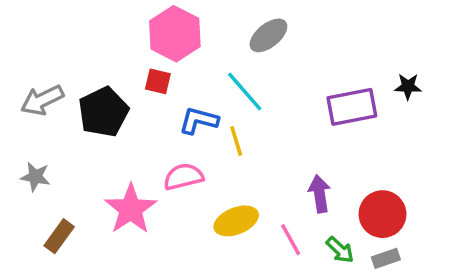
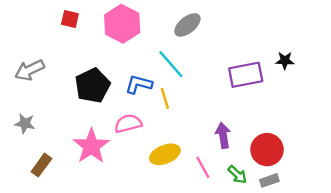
red square: (158, 81) -> (70, 19), moved
black pentagon: (103, 112) -> (92, 85), moved

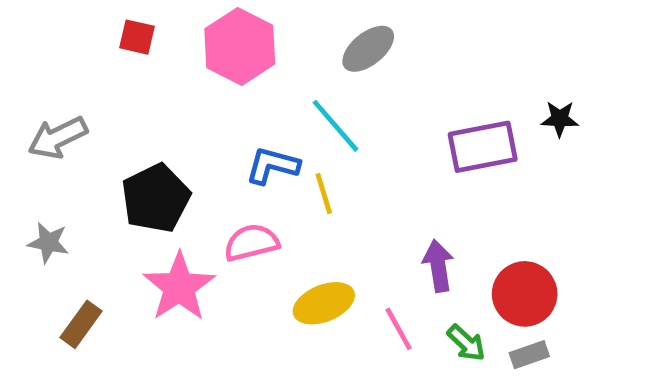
black pentagon: (92, 85) -> (156, 198), moved

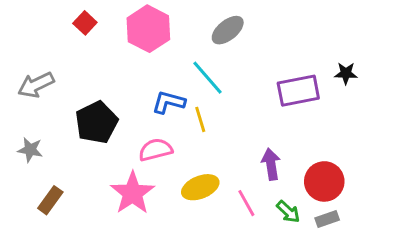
red square: (137, 37) -> (85, 23), turned 30
pink star: (179, 287) -> (133, 193), moved

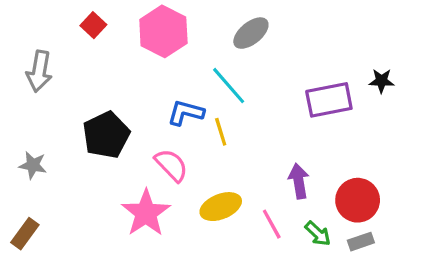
gray arrow: (36, 85) -> (39, 71), moved, turned -54
pink semicircle: (156, 150) -> (171, 165), turned 60
brown rectangle: (50, 200) -> (25, 234), moved

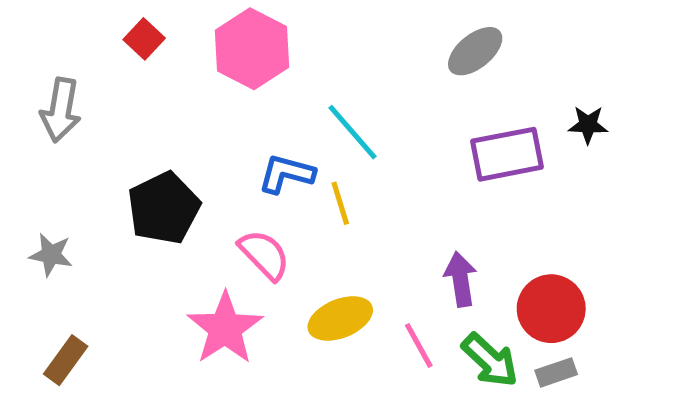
gray ellipse: (251, 33) -> (475, 51), moved
brown rectangle: (25, 234) -> (66, 360), moved
green arrow: (318, 234) -> (490, 360), size x1.4

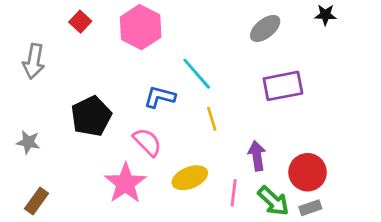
black star: (588, 125) -> (325, 15), moved
yellow line: (340, 203) -> (212, 119), moved
pink line: (419, 345) -> (234, 193), turned 36

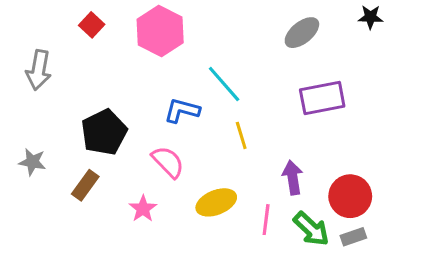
pink star: (125, 183) -> (143, 209), size x0.6
brown rectangle: (36, 201) -> (85, 185), moved

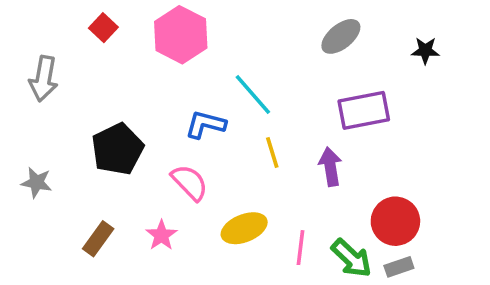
black star: (370, 17) -> (425, 51), moved
purple arrow: (293, 177) -> (330, 167), moved
brown rectangle: (85, 185) -> (98, 239), moved

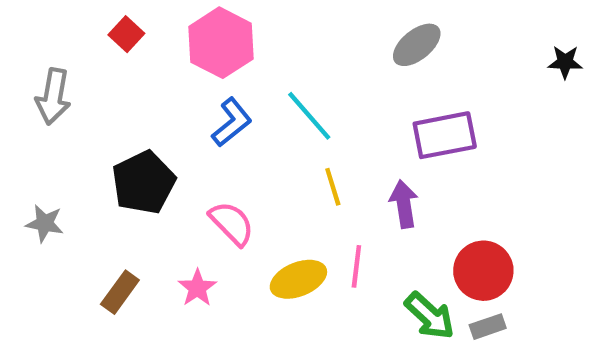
black star: (425, 51) -> (565, 62), moved
blue L-shape: (205, 124) -> (232, 122), moved, turned 126
pink line: (300, 248) -> (356, 266), moved

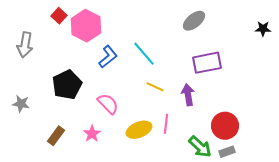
pink hexagon: (221, 43) -> (86, 26), moved
yellow line: (333, 187) -> (155, 87), turned -48

